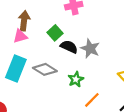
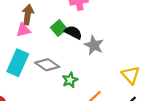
black semicircle: (69, 47) -> (73, 32), moved
green star: (76, 79) -> (70, 80), moved

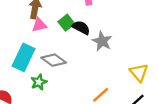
pink triangle: (23, 30) -> (39, 25), moved
green star: (70, 80) -> (39, 82), moved

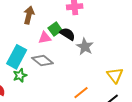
pink triangle: (39, 25) -> (45, 38), moved
green star: (39, 82) -> (20, 75), moved

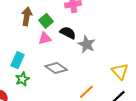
green square: (55, 29) -> (46, 21), moved
cyan rectangle: (17, 57) -> (17, 60), size x0.7
gray diamond: (42, 61) -> (56, 68), moved

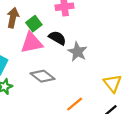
pink triangle: (45, 38) -> (32, 43), size x1.5

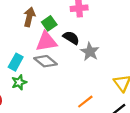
gray diamond: (42, 76) -> (45, 61), moved

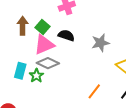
gray star: (90, 52) -> (100, 43), moved, turned -30
green star: (19, 82) -> (36, 76), moved

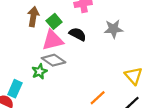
gray star: (100, 43) -> (113, 29), moved
cyan rectangle: (20, 71) -> (15, 89), moved

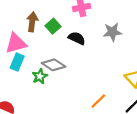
pink triangle: (53, 40) -> (16, 43), moved
cyan rectangle: (15, 89) -> (17, 62), moved

